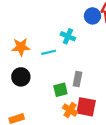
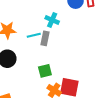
gray rectangle: (78, 79) -> (45, 38), moved

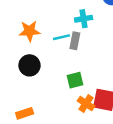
cyan cross: (52, 20) -> (84, 19), turned -32

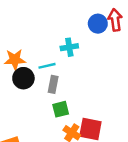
gray rectangle: (75, 41) -> (53, 84), moved
black circle: (29, 65) -> (23, 78), moved

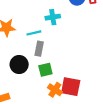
black circle: (23, 78) -> (19, 64), moved

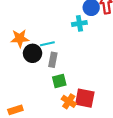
cyan cross: (53, 17) -> (79, 23), moved
black circle: (19, 64) -> (33, 53), moved

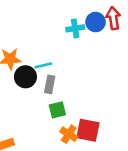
cyan cross: (79, 23) -> (75, 28), moved

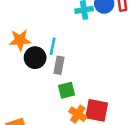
cyan line: (43, 65) -> (53, 46), turned -66

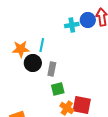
cyan line: (53, 46) -> (42, 45), moved

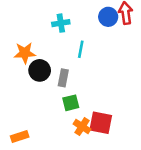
cyan cross: (72, 25) -> (61, 23), moved
cyan line: (42, 45) -> (81, 49), moved

